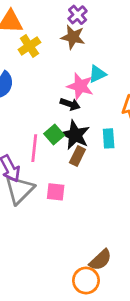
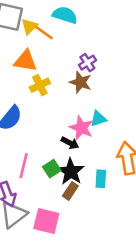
pink line: (34, 148) -> (24, 166), moved
pink square: (56, 192) -> (46, 221), size x1.5

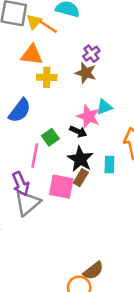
yellow cross: (40, 85) -> (47, 77), turned 30
green square: (52, 169) -> (50, 137), moved
pink square: (46, 221) -> (61, 187), moved

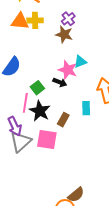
yellow cross: (47, 77) -> (35, 20), moved
black star: (80, 159) -> (40, 111), moved
pink square: (61, 187) -> (47, 140), moved

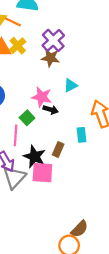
purple cross: (68, 19) -> (53, 40), size x1.5
yellow cross: (35, 20) -> (18, 46), turned -35
pink star: (68, 70) -> (42, 97), moved
black star: (40, 111) -> (34, 157), moved

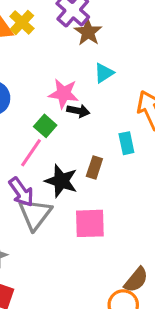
brown star: (50, 58) -> (88, 32), moved, turned 30
pink line: (16, 135) -> (31, 153), turned 36
pink square: (42, 173) -> (90, 223), moved

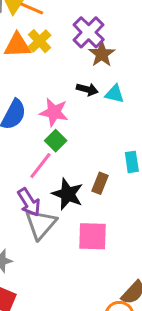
cyan triangle: (104, 73) -> (115, 94), turned 42
pink star: (64, 94) -> (54, 112), moved
black arrow: (78, 111) -> (87, 89), moved

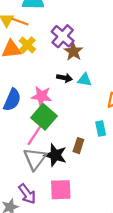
green square: (56, 141) -> (44, 117), size x1.6
purple arrow: (29, 202) -> (27, 194), moved
gray triangle: (41, 224) -> (35, 159), moved
pink square: (92, 236) -> (61, 190), moved

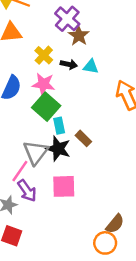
yellow cross: (27, 45) -> (44, 55), moved
cyan rectangle: (101, 129) -> (59, 126), moved
pink line: (34, 136) -> (20, 171), moved
brown rectangle: (78, 146) -> (83, 138), turned -64

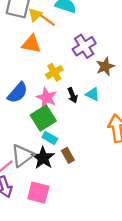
brown star: (79, 36) -> (105, 66), moved
black arrow: (69, 64) -> (73, 95), moved, turned 40
cyan rectangle: (59, 126) -> (50, 138), turned -64

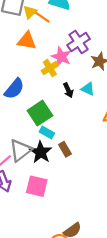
pink star: (47, 98) -> (61, 57), moved

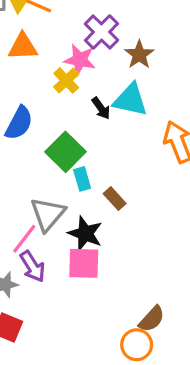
cyan triangle: (88, 89) -> (130, 100), size x1.6
cyan rectangle: (47, 133) -> (82, 179), turned 56
black star: (41, 152) -> (85, 233), moved

